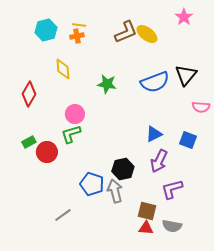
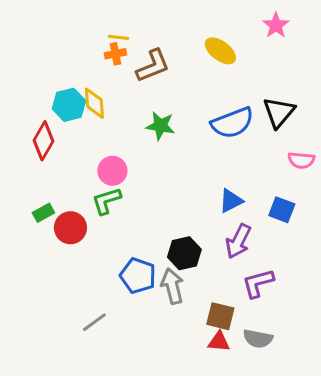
cyan hexagon: (46, 30) -> (69, 105), moved
brown L-shape: (126, 32) -> (153, 66), moved

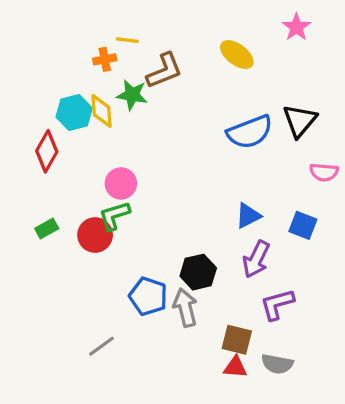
orange cross: (115, 54) -> (105, 59), moved
green star: (160, 126) -> (132, 95), moved
red circle: (70, 228) -> (95, 235), moved

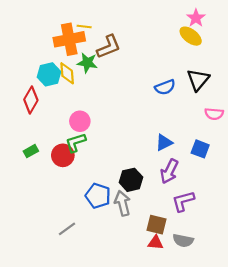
yellow ellipse: (237, 55) -> (191, 36), moved
orange cross: (105, 59) -> (69, 39), size x2.0
blue semicircle: (250, 132) -> (165, 87), size x0.7

